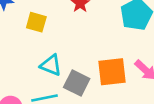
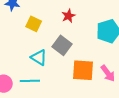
gray square: (77, 83) -> (62, 45), moved

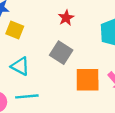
yellow square: (34, 24) -> (15, 30), moved
cyan triangle: (39, 57) -> (20, 66), moved

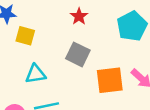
cyan triangle: (20, 66) -> (36, 74), turned -30

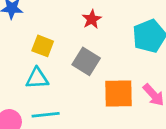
yellow square: (25, 36) -> (43, 46), moved

